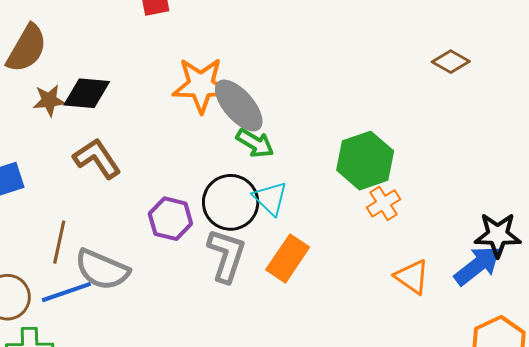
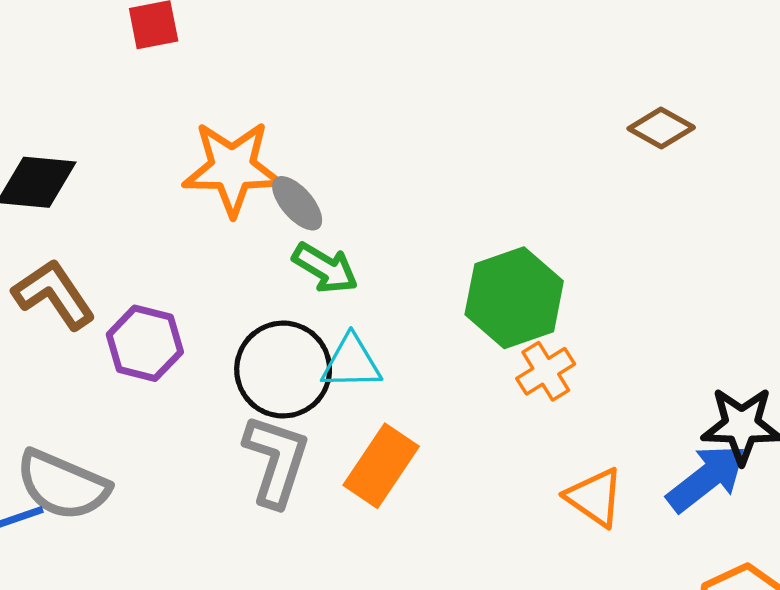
gray ellipse: (239, 105) -> (297, 203), size x0.6
cyan triangle: (270, 198) -> (351, 363), turned -45
purple hexagon: (170, 219) -> (145, 343), moved

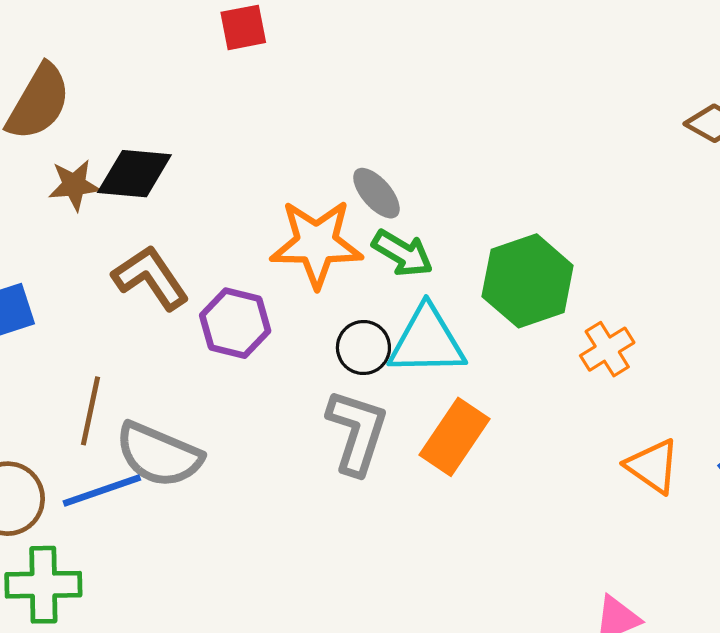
orange star: (232, 168) -> (316, 244), moved
green hexagon: (514, 298) -> (528, 281), moved
cyan triangle: (351, 363) -> (427, 341), size x1.4
black circle: (283, 370) -> (363, 348), size x0.6

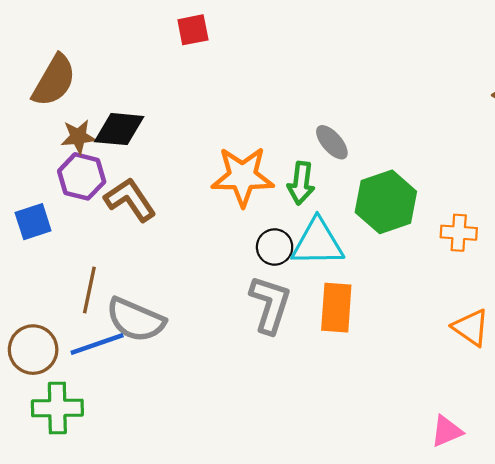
gray ellipse: (376, 193) -> (332, 142), moved
green arrow: (402, 253) -> (301, 183), turned 66
purple hexagon: (235, 323) -> (82, 176), moved
orange cross: (607, 349) -> (459, 233), moved, turned 36
orange rectangle: (454, 437) -> (336, 308), turned -30

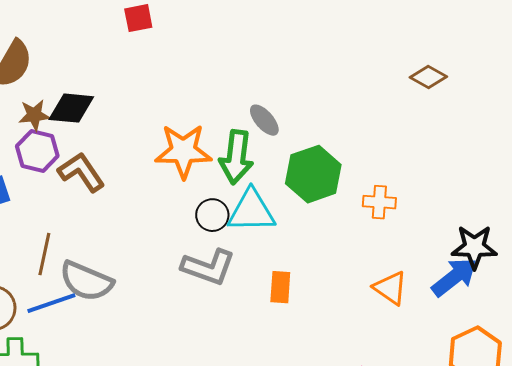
green arrow: (301, 183) -> (236, 157), size x1.4
gray L-shape: (270, 304) -> (208, 267), turned 92
orange rectangle: (336, 308) -> (280, 287), moved, size x0.7

